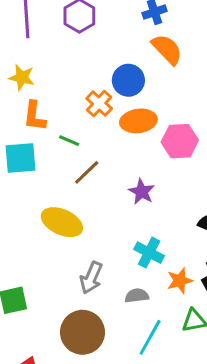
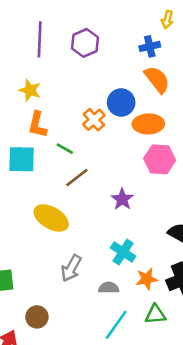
orange ellipse: (138, 121) -> (148, 124), moved
brown circle: (82, 332) -> (37, 317), moved, size x0.6

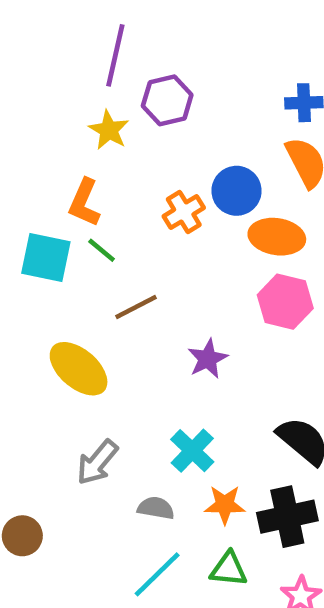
purple hexagon: (85, 43) -> (167, 100), moved
yellow star: (30, 90) -> (109, 130), moved
green line: (65, 149) -> (102, 250), moved

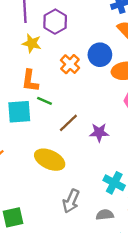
orange cross: (184, 212) -> (70, 64), moved
purple star: (208, 359) -> (99, 132), moved, turned -30

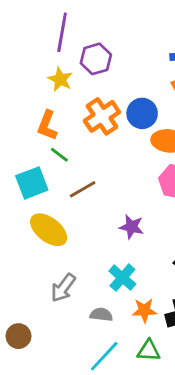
orange cross: (70, 64) -> (102, 116), size x1.4
cyan square: (19, 112) -> (32, 183), moved, turned -30
purple star: (99, 132) -> (132, 227), moved

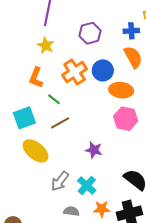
purple hexagon: (96, 59) -> (90, 33), moved
green line: (59, 155) -> (54, 99), moved
gray arrow: (63, 288) -> (60, 181), moved

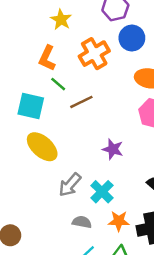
blue circle: (103, 70) -> (132, 38), moved
green line: (54, 99) -> (58, 84), moved
cyan square: (24, 118) -> (31, 106), turned 30
brown line: (60, 123) -> (81, 102), moved

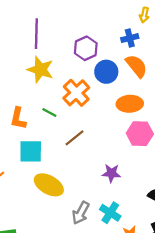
yellow star: (61, 20) -> (40, 69), size x1.4
orange L-shape: (47, 58) -> (18, 118), moved
green line: (58, 84) -> (49, 113), moved

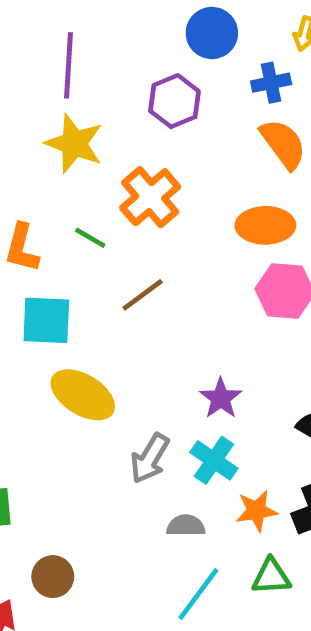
blue circle: (106, 72) -> (212, 33), moved
purple star: (111, 173) -> (221, 398), moved, turned 30

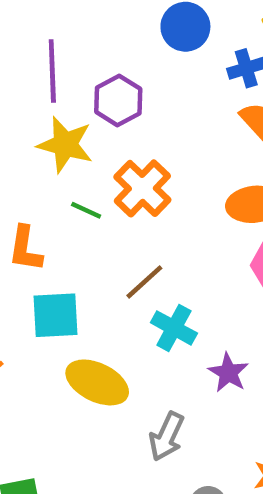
purple hexagon: (174, 101) -> (118, 100), moved
green line: (90, 238) -> (86, 210), moved
cyan cross: (214, 460) -> (174, 328), moved

